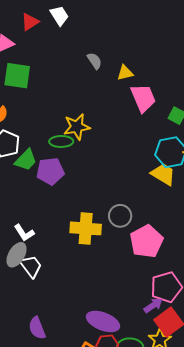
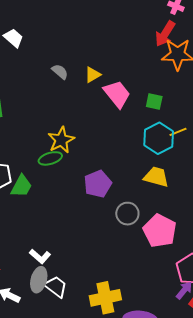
purple pentagon: (50, 171) -> (98, 184), moved
yellow trapezoid: (163, 174) -> (156, 177), moved
yellow cross: (86, 228) -> (105, 298), moved

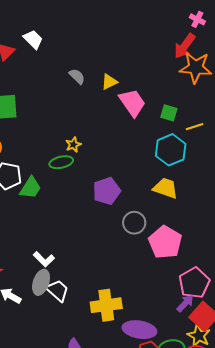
yellow line: (178, 132) -> (195, 127), moved
yellow star: (61, 140) -> (73, 145), size x0.6

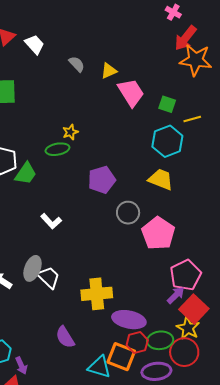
pink cross: (197, 19) -> (173, 12), moved
white trapezoid: (33, 39) -> (35, 44), moved
white L-shape: (44, 259) -> (51, 221), moved

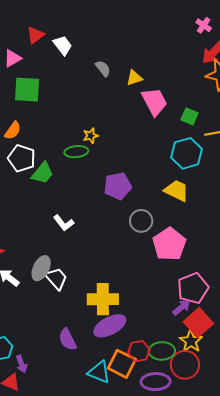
purple ellipse: (129, 320) -> (110, 326), moved, turned -44

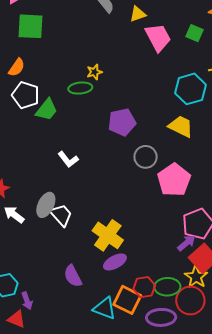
green square: (189, 116) -> (195, 33), moved
yellow cross: (103, 299) -> (108, 235), turned 36
purple ellipse: (110, 326) -> (115, 262), size x0.7

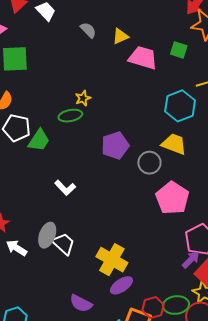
pink trapezoid: (158, 37) -> (143, 58), turned -40
gray circle: (146, 157) -> (149, 163), moved
purple semicircle: (73, 276) -> (81, 303), turned -30

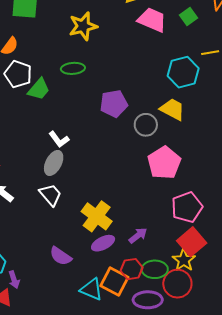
green square: (179, 50) -> (189, 16), turned 30
yellow star: (83, 98) -> (83, 26), moved, size x1.8
gray ellipse: (47, 235) -> (54, 163), moved
purple arrow: (191, 260) -> (138, 236), moved

